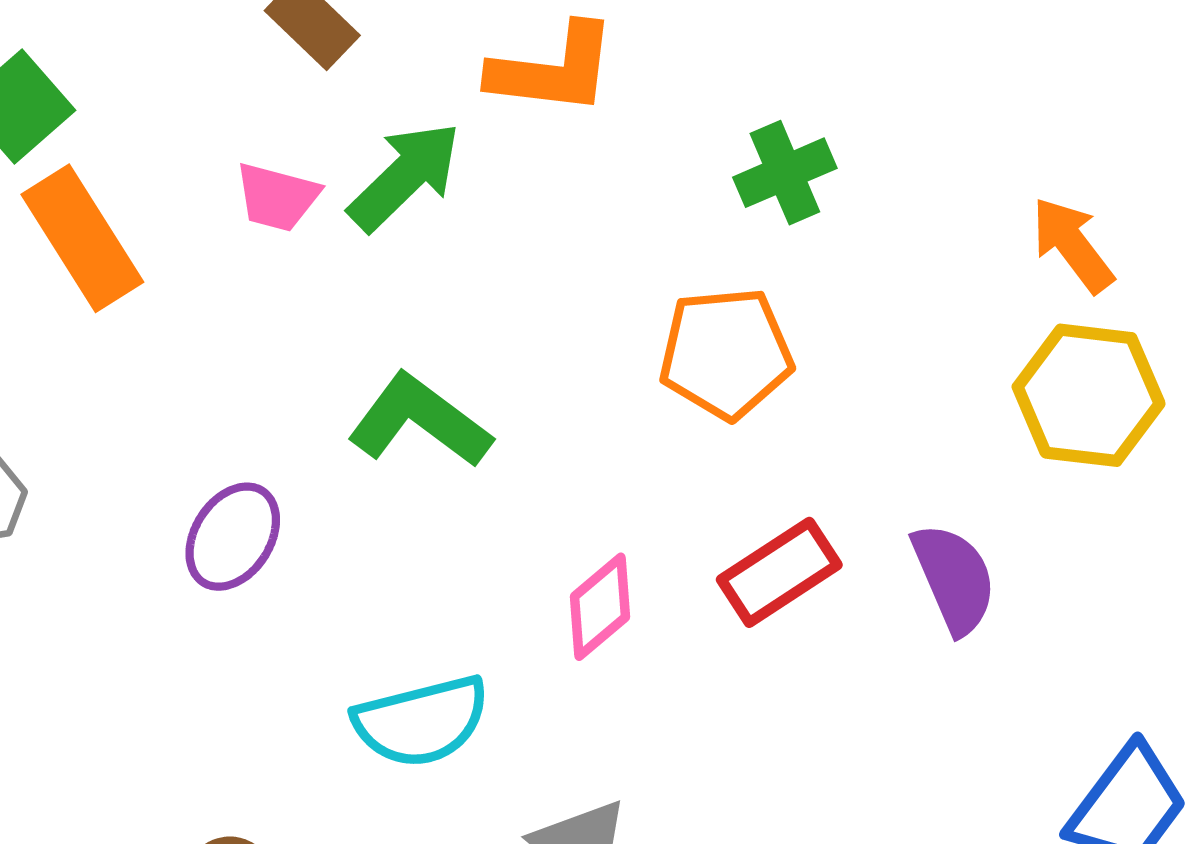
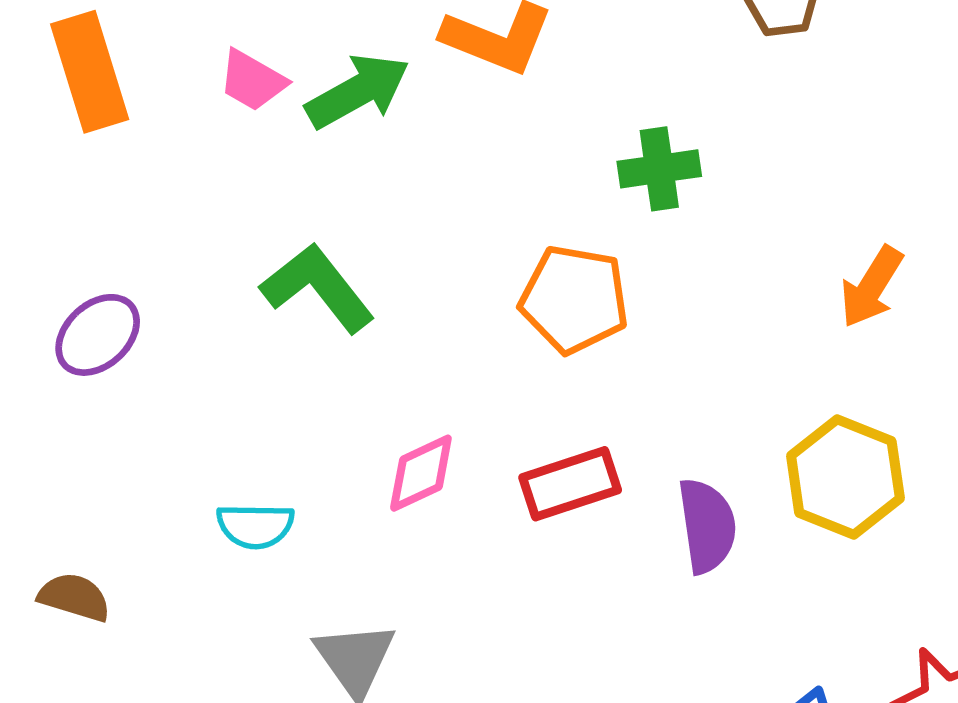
orange arrow: (1072, 245) -> (871, 287), turned -126
yellow hexagon: (1089, 395) -> (845, 477), moved
purple ellipse: (233, 537) -> (98, 335), moved
cyan semicircle: (421, 721) -> (255, 526), size x0.7

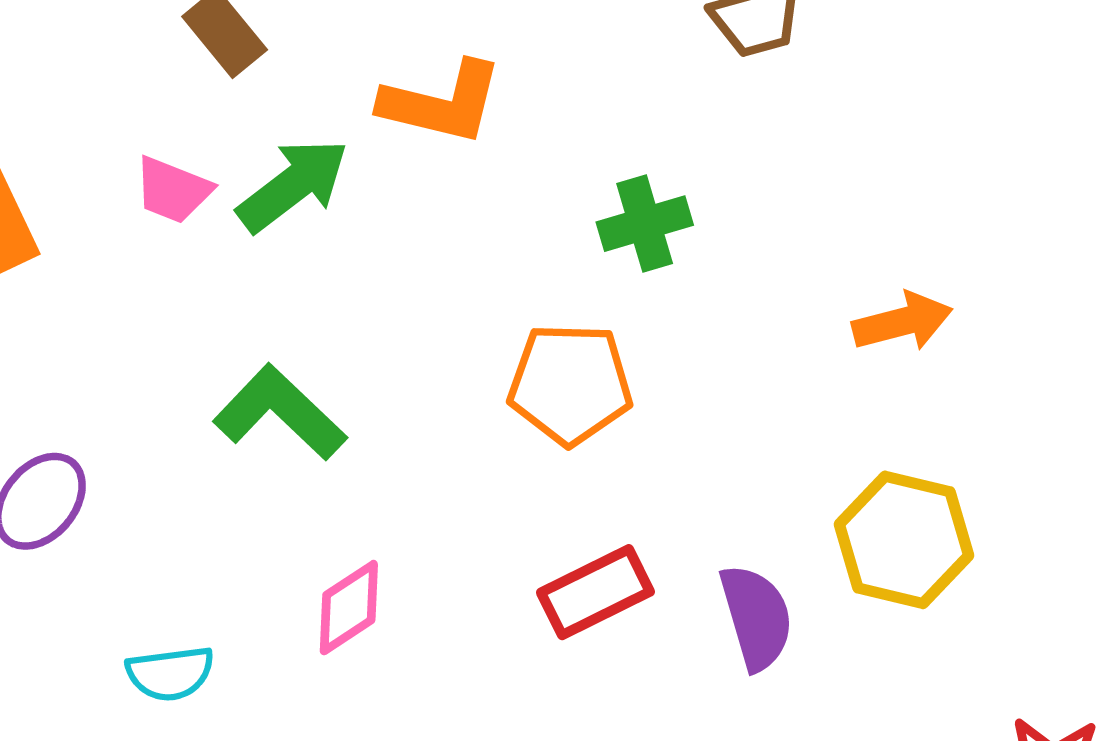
orange arrow: (871, 287) -> (902, 322), turned -128
pink diamond: (421, 473) -> (349, 608), moved
cyan semicircle: (255, 526) -> (170, 673), moved

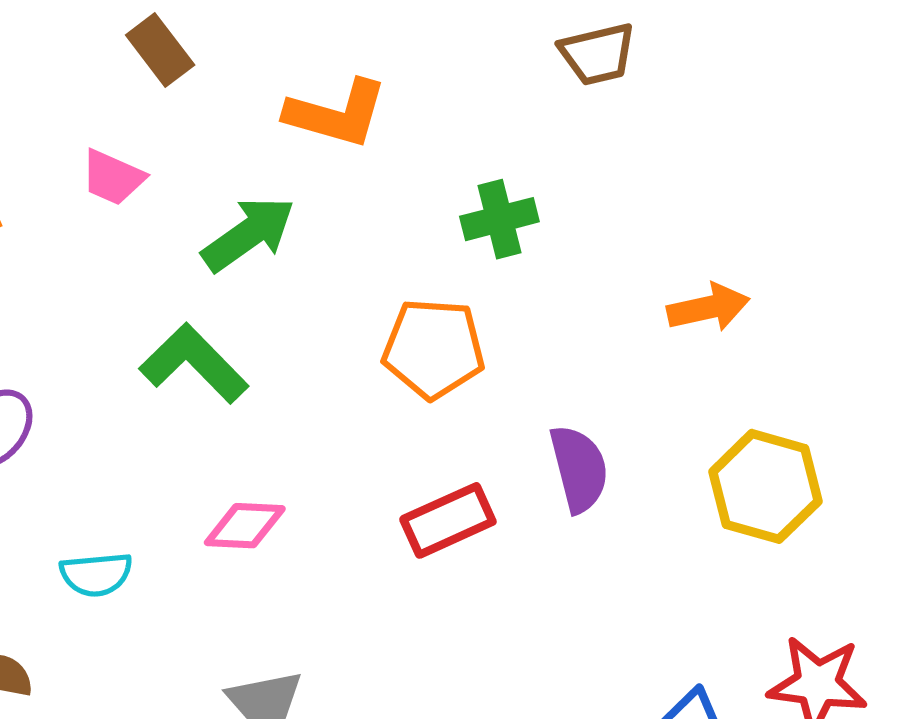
green arrow: (293, 185) -> (249, 234), moved
yellow hexagon: (904, 540) -> (765, 486), moved
pink diamond: (349, 608) -> (245, 526), turned 34
purple semicircle: (756, 617) -> (579, 469), moved

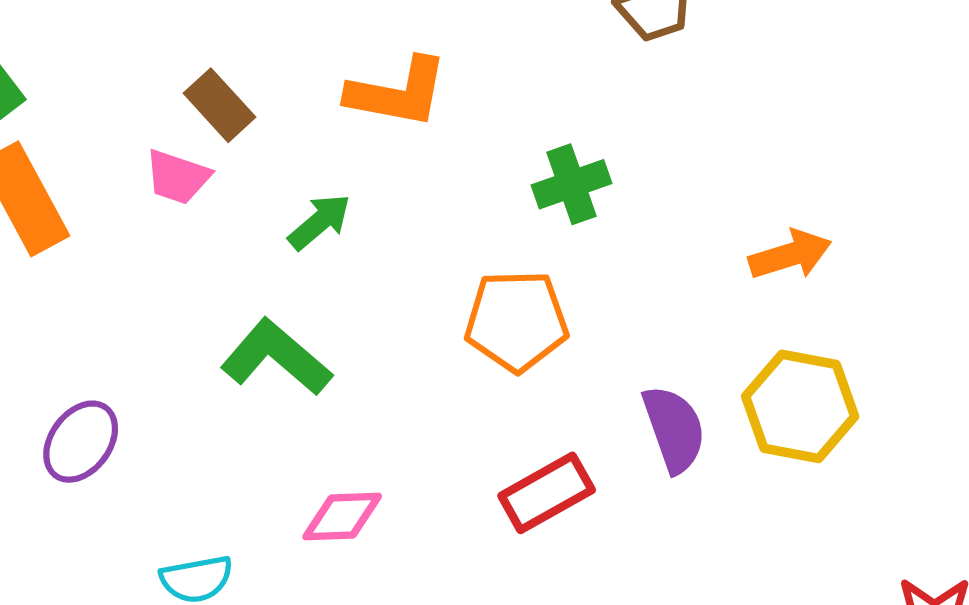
brown rectangle: (160, 50) -> (219, 105), moved
green arrow: (249, 234) -> (320, 222), size x0.7
yellow hexagon: (765, 486) -> (800, 406), moved

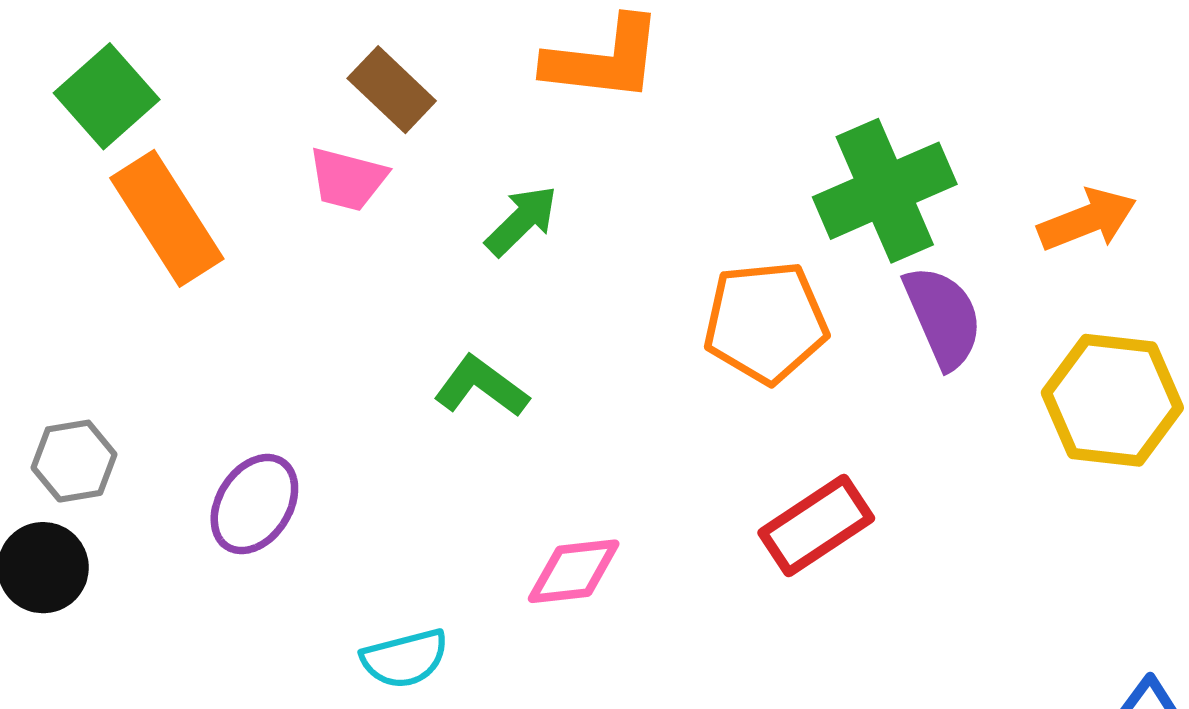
green cross: (571, 184) -> (885, 191), moved, size x1.5
green L-shape: (276, 357) -> (481, 387), size x0.7
purple semicircle: (674, 429) -> (943, 317), moved

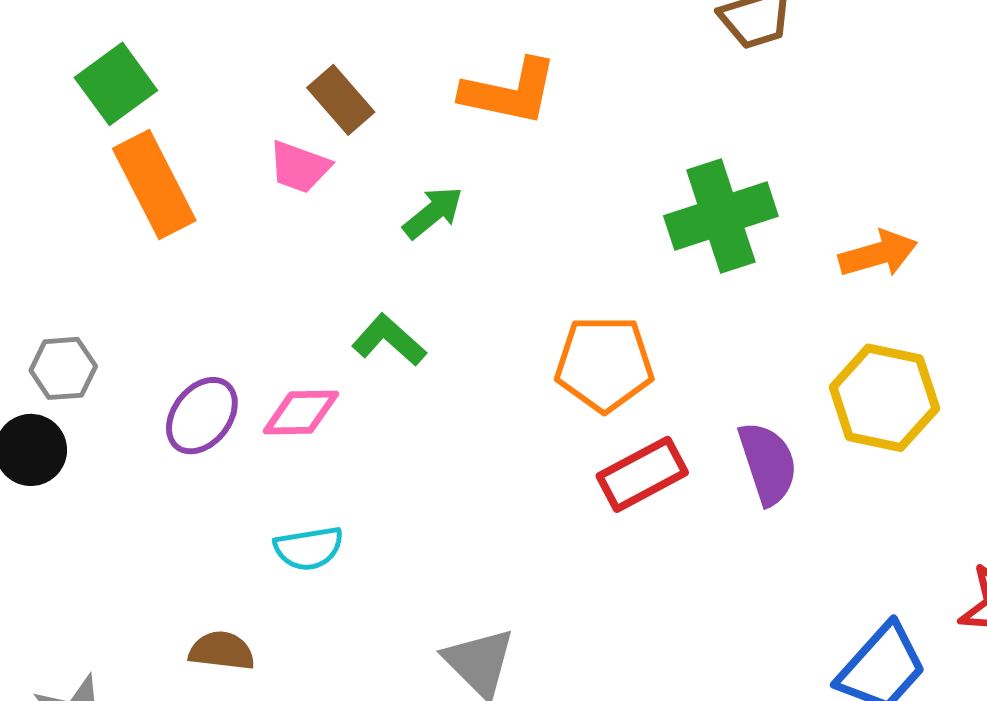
purple semicircle: (943, 317) -> (768, 463), moved
orange pentagon: (766, 322) -> (604, 364), moved
pink diamond: (574, 571) -> (301, 413), moved

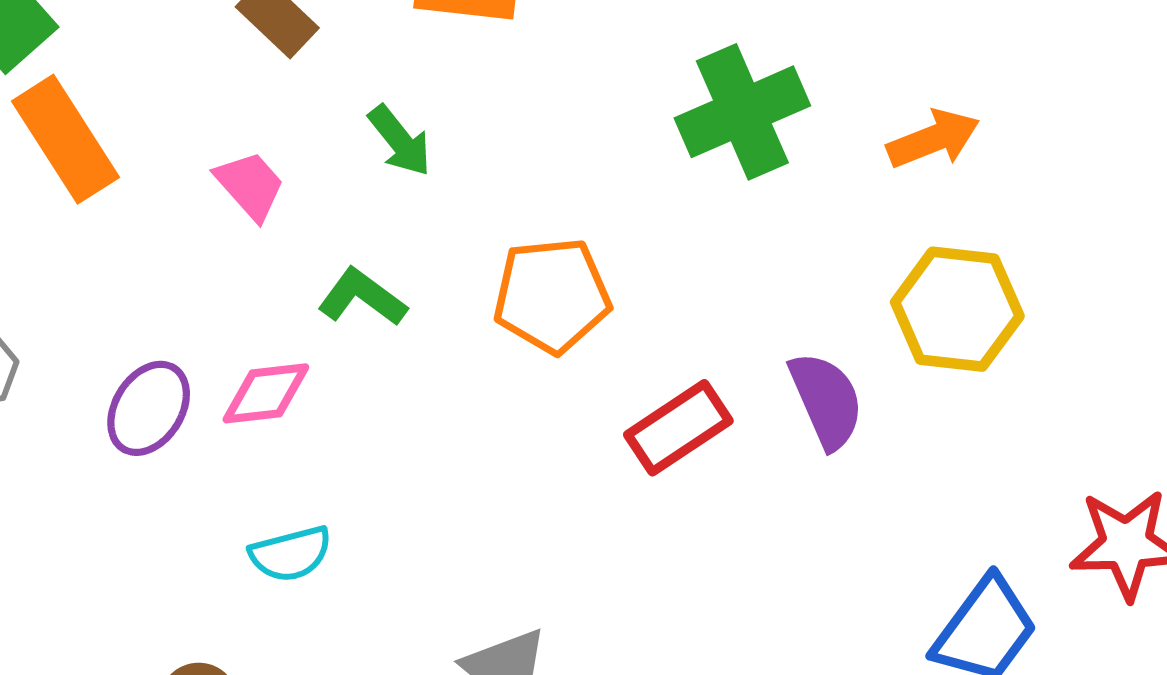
pink trapezoid: (299, 167) -> (250, 185), moved, turned -146
green arrow: (433, 213) -> (400, 141), turned 96
orange pentagon: (604, 364) -> (552, 295), moved

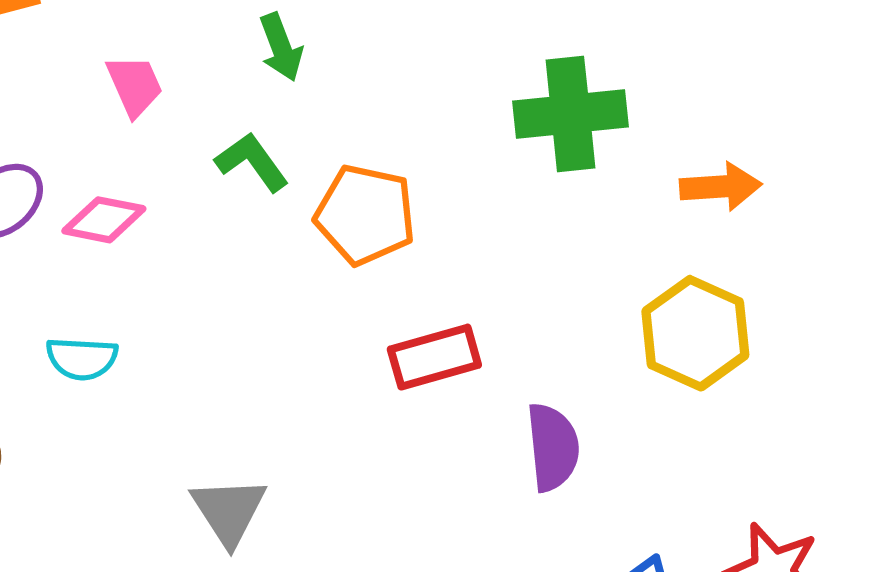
pink trapezoid: (250, 185) -> (135, 86), moved
green L-shape: (362, 297) -> (252, 162), moved
purple semicircle: (826, 400) -> (553, 447), moved

